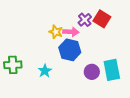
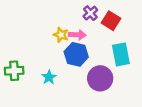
purple cross: (85, 20) -> (90, 13), moved
cyan rectangle: (112, 70) -> (121, 54), moved
purple circle: (92, 72) -> (100, 78), size x1.5

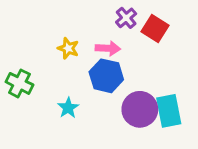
yellow star: (61, 35) -> (68, 48), moved
cyan rectangle: (121, 54) -> (169, 111), moved
green cross: (14, 71) -> (19, 83), moved, turned 30

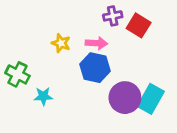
purple cross: (126, 18) -> (113, 16), turned 30
cyan star: (68, 108) -> (43, 96), moved, turned 30
cyan rectangle: (169, 111) -> (151, 99), turned 40

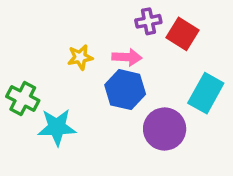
yellow star: (61, 43) -> (80, 57), turned -30
cyan star: (43, 96) -> (57, 127), size x1.5
cyan rectangle: (151, 99) -> (206, 93), moved

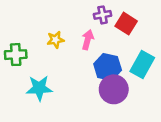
pink arrow: (127, 57) -> (88, 40), turned -78
blue hexagon: (125, 90) -> (108, 67), moved
green cross: (23, 98) -> (16, 55), moved, turned -30

